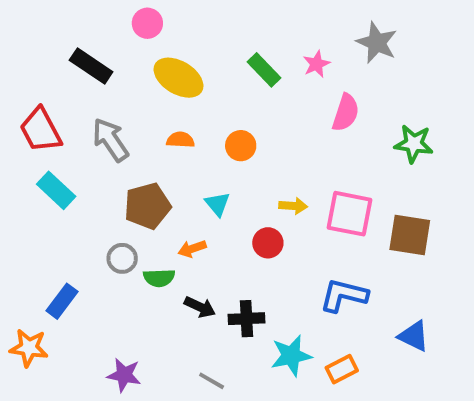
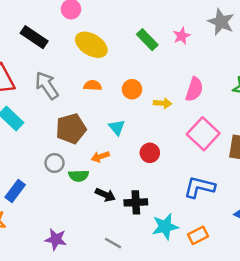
pink semicircle: (346, 113) -> (194, 89), moved
yellow arrow: (293, 206) -> (163, 103), moved
pink square: (350, 214) -> (203, 134), turned 32

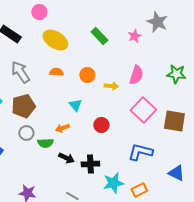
pink star: (182, 36) -> (134, 36), moved
brown pentagon: (71, 129) -> (23, 106), moved

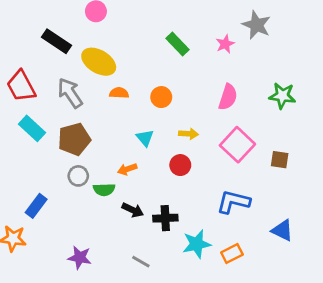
yellow ellipse: (55, 40) -> (99, 62), moved
yellow arrow: (111, 86) -> (188, 134), moved
brown square: (174, 121) -> (280, 160), size x0.6

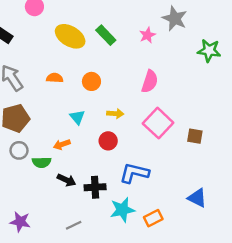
yellow ellipse: (99, 62) -> (70, 36), moved
green star: (282, 96) -> (209, 51), moved
blue L-shape: (233, 202) -> (134, 173), moved
gray line: (141, 262) -> (74, 225), turned -56

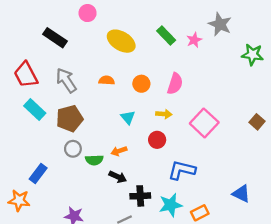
green rectangle: (106, 35) -> (166, 35), moved
pink semicircle: (150, 81) -> (175, 84), moved
brown square: (195, 136) -> (257, 122), moved, turned 32
orange arrow: (62, 144) -> (119, 151), moved
black cross: (95, 187) -> (140, 196), moved

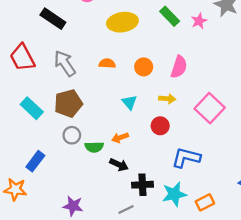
yellow ellipse: (121, 41) -> (122, 22), turned -40
cyan rectangle: (35, 110) -> (32, 108), moved

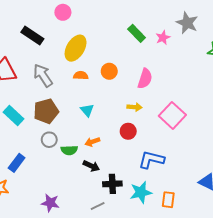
yellow ellipse: (122, 22) -> (76, 48), moved, turned -50
orange circle: (144, 67) -> (109, 71), moved
cyan triangle: (130, 102) -> (87, 110), moved
orange rectangle: (205, 202) -> (168, 200), turned -56

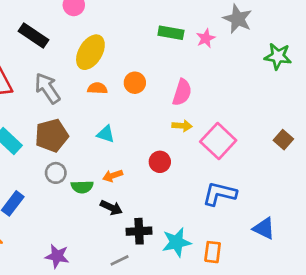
green rectangle: (137, 33) -> (171, 33), turned -36
yellow arrow: (134, 107) -> (182, 126), moved
cyan triangle: (87, 110) -> (106, 134), turned -32
blue L-shape: (151, 160) -> (220, 194), moved

